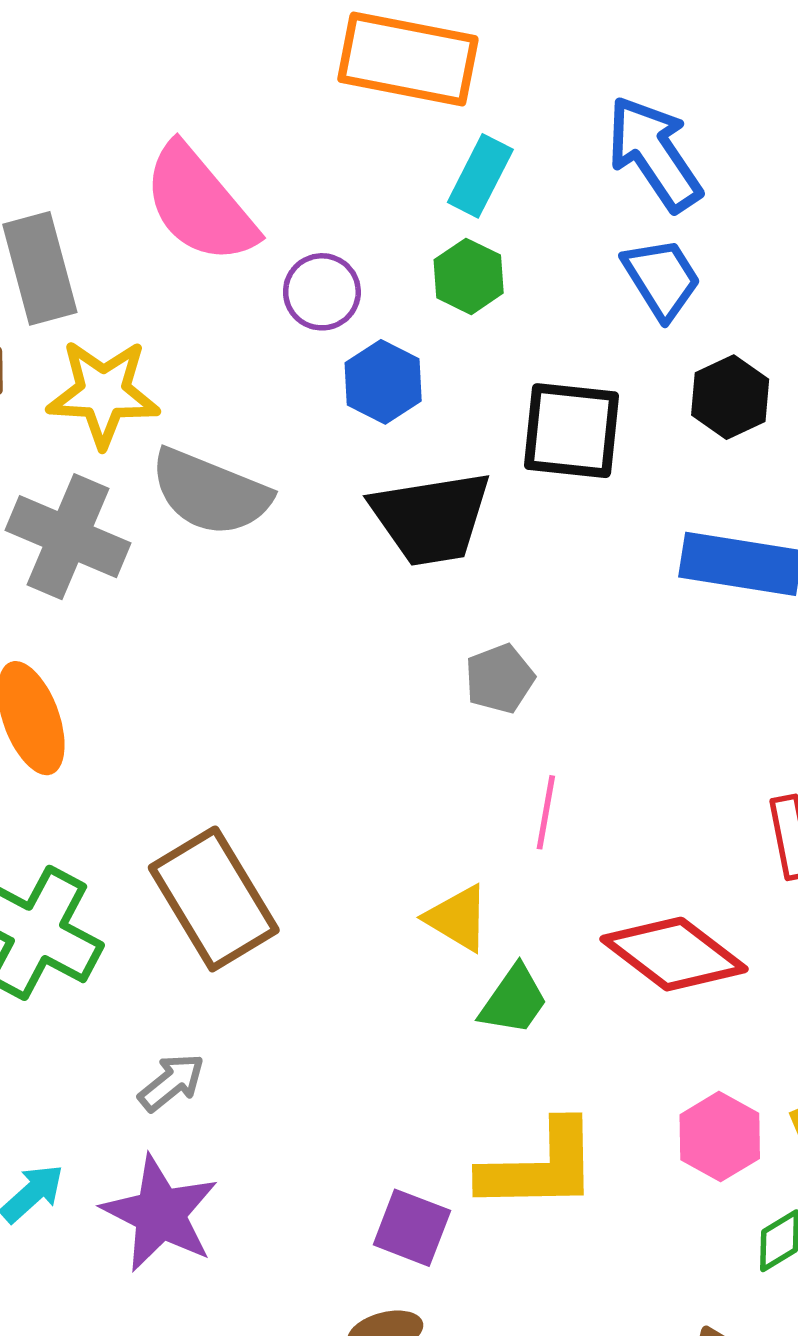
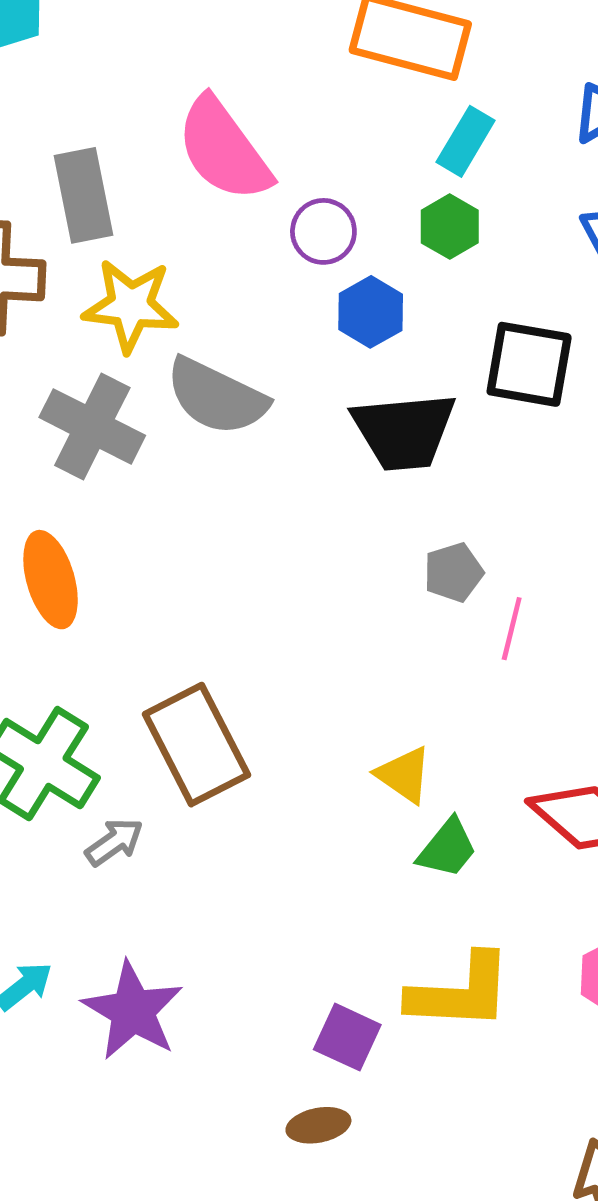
pink line: (546, 812) -> (512, 629), moved
gray arrow: (171, 1082) -> (114, 842), moved

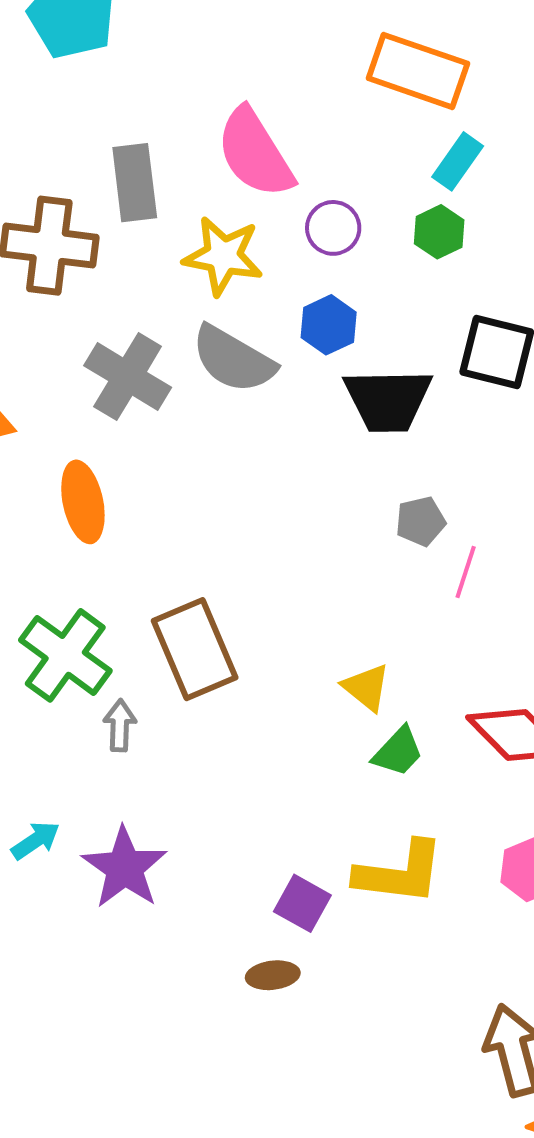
yellow star: (131, 306) -> (223, 256), moved
blue hexagon: (371, 312) -> (329, 325), moved
gray arrow: (114, 842) -> (120, 725), turned -57

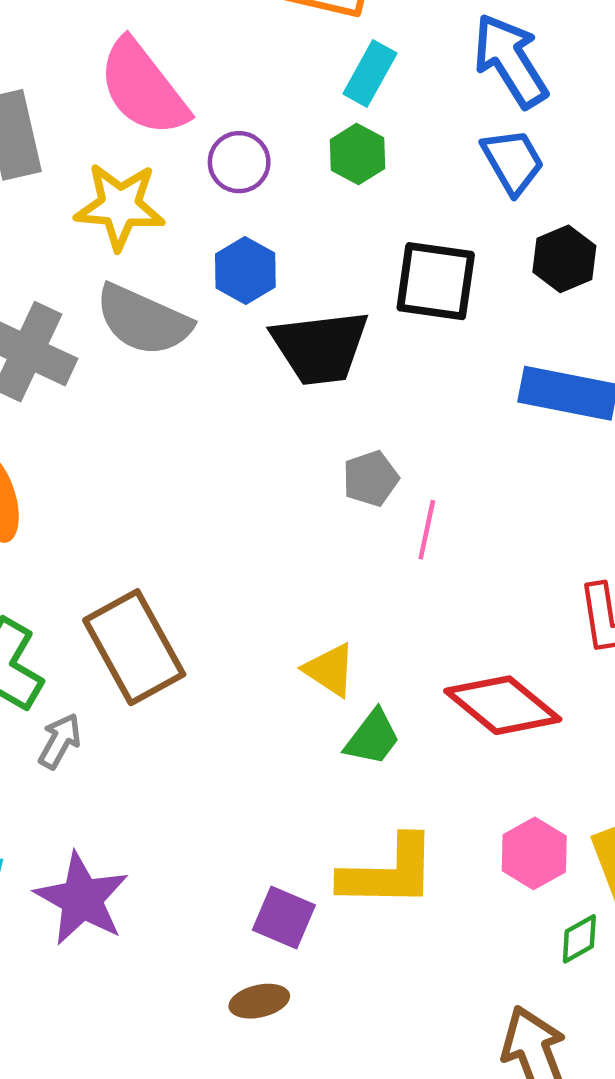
gray arrow: (120, 725) -> (60, 741), turned 33

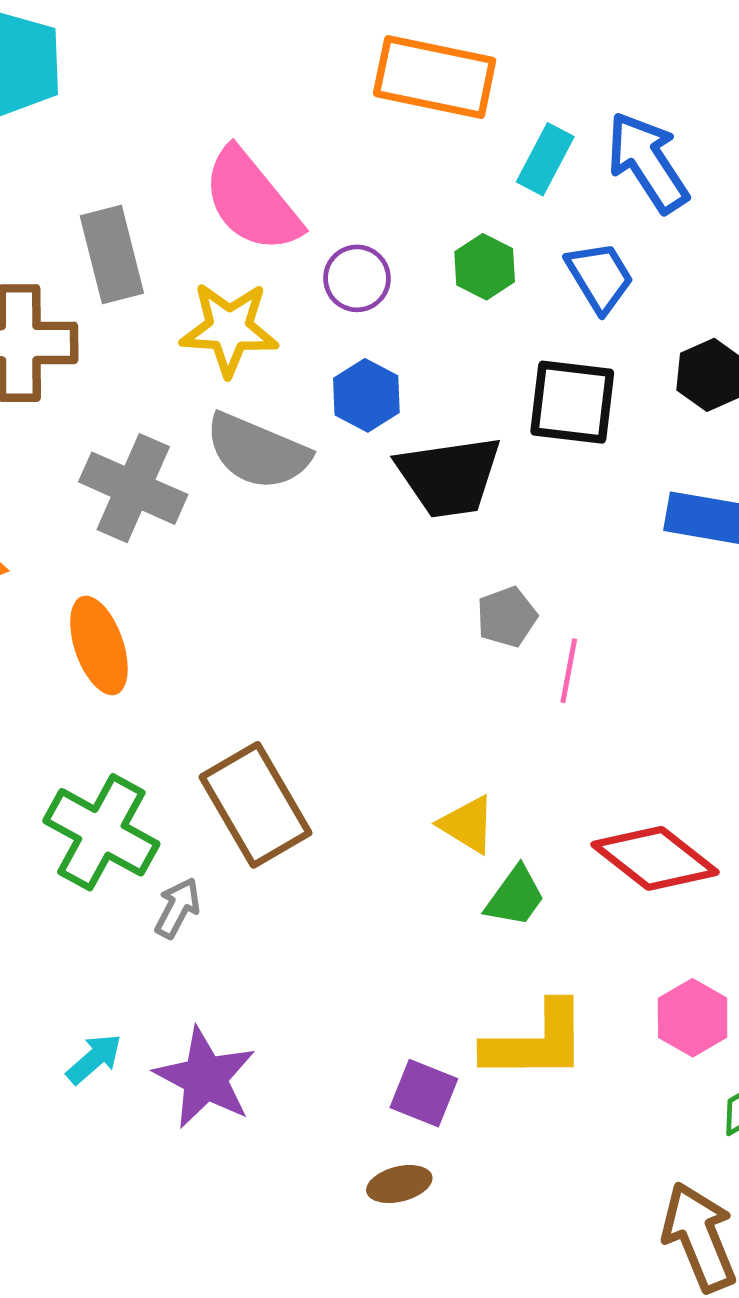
cyan rectangle: (370, 74) -> (545, 159), moved
blue trapezoid: (513, 161) -> (600, 277), moved

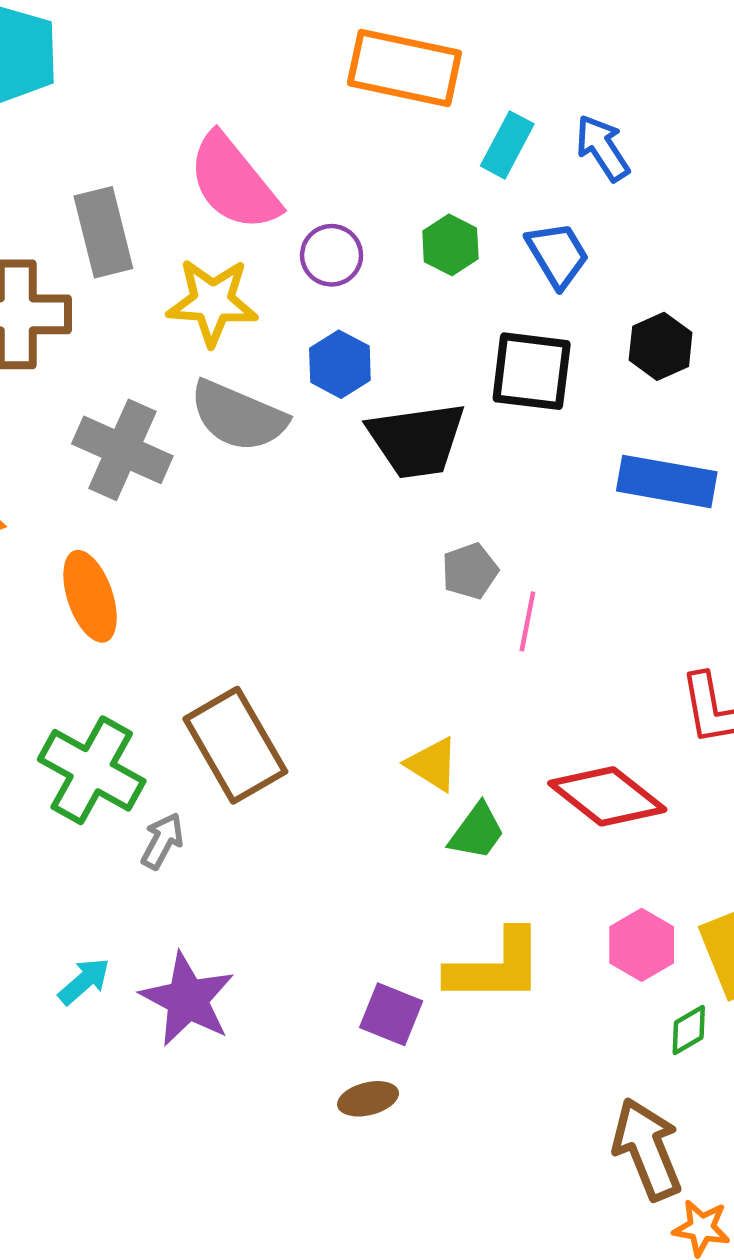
blue arrow: (648, 162) -> (602, 148), size x0.7

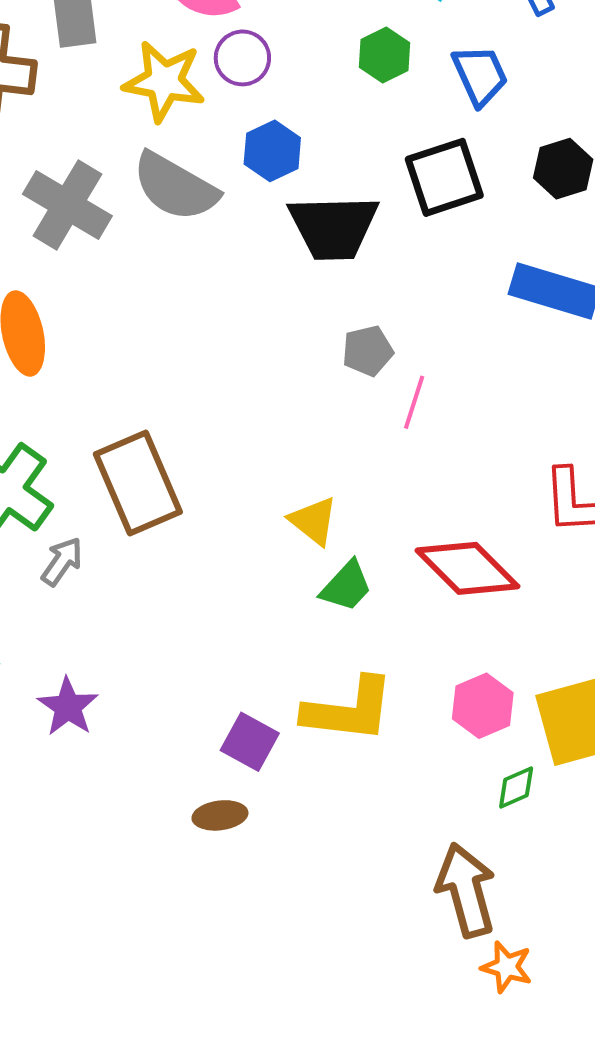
purple circle: (332, 255) -> (242, 58), moved
black square: (532, 371) -> (444, 177), turned -32
purple star: (187, 999) -> (68, 707), size x0.7

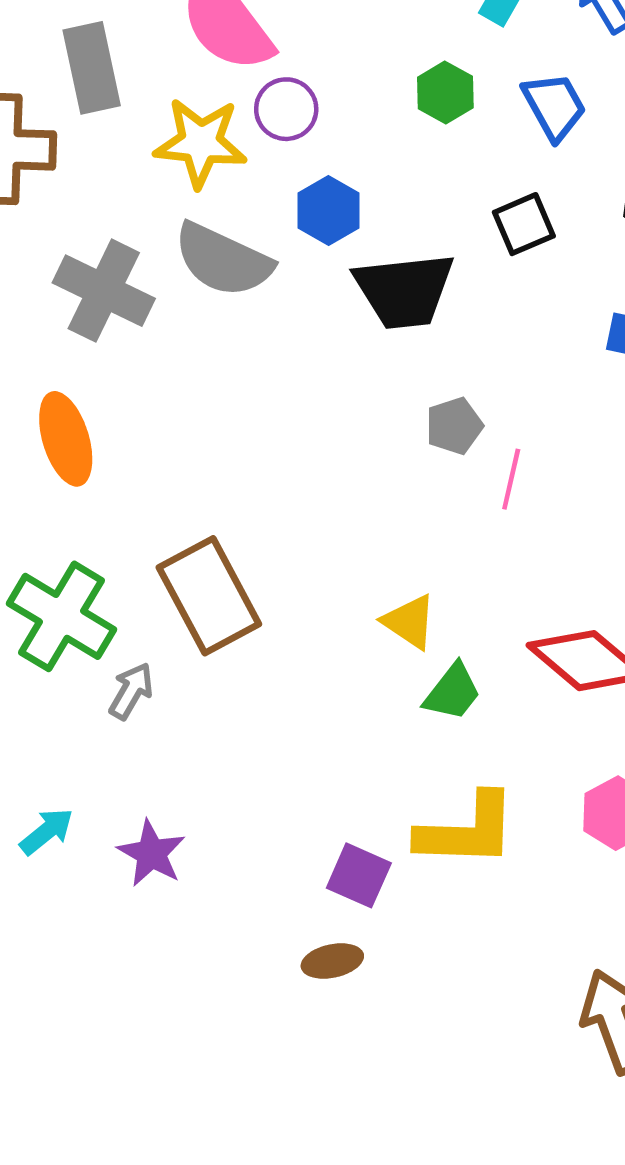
black square: (444, 177) -> (524, 224), size x0.7

